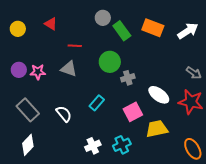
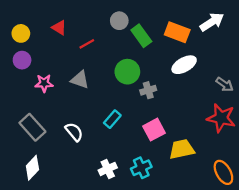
white arrow: (188, 31) -> (212, 22), moved
red line: (75, 46) -> (87, 44), moved, turned -32
purple circle: (19, 70) -> (22, 60), moved
white ellipse: (159, 95) -> (184, 65), moved, turned -65

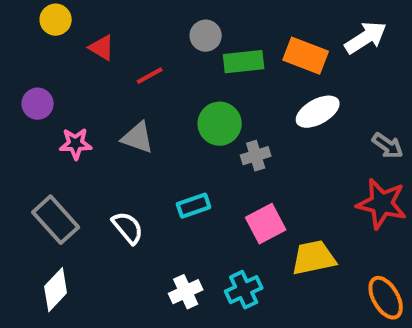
yellow circle: (21, 33) -> (56, 20), moved
green rectangle: (141, 36) -> (244, 62), turned -60
cyan rectangle: (112, 119) -> (194, 206), turned 30

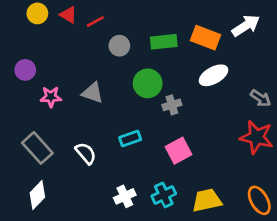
gray circle: (206, 36) -> (119, 46), moved
red triangle: (102, 48) -> (68, 15), moved
red line: (150, 76) -> (95, 22), moved
yellow trapezoid: (314, 258) -> (207, 200), moved

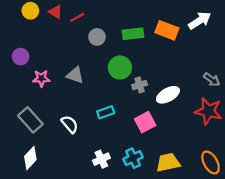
white ellipse: (214, 75) -> (168, 95), moved

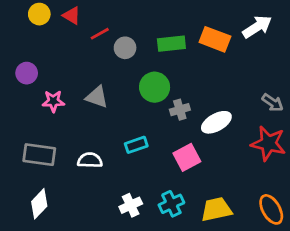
red line: (77, 17) -> (100, 34), moved
gray rectangle: (30, 120) -> (39, 155), turned -40
white semicircle: (70, 124) -> (90, 160), turned -48

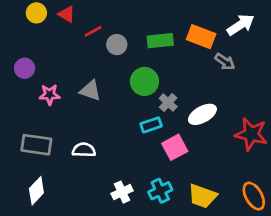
gray arrow: (273, 103) -> (225, 62), moved
gray cross: (180, 110) -> (168, 103), turned -30
cyan rectangle: (136, 145) -> (151, 125), moved
yellow trapezoid: (216, 209) -> (202, 196), turned -148

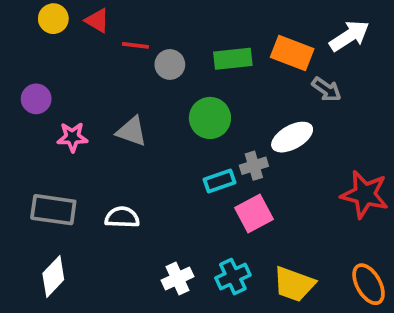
red line: (93, 31) -> (135, 45), turned 36
gray cross: (168, 103) -> (254, 166), moved, turned 30
white ellipse: (202, 114) -> (292, 137), moved

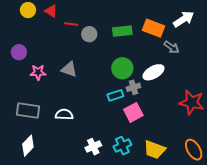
green circle: (210, 118) -> (122, 68), moved

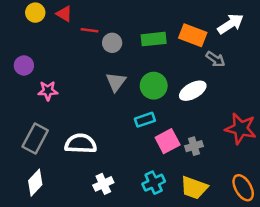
gray triangle: (69, 69) -> (116, 82), moved, turned 48
gray cross: (133, 87) -> (194, 146), moved
gray rectangle: (28, 110) -> (35, 139), turned -70
white semicircle: (64, 114) -> (81, 144), size x1.4
white cross: (93, 147) -> (103, 184), moved

